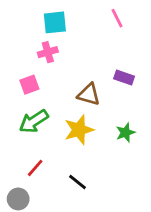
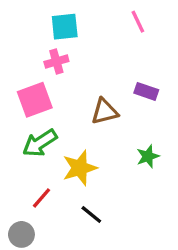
pink square: (29, 85) -> (35, 100), size x1.5
brown triangle: (89, 94) -> (105, 111), turned -30
yellow star: (79, 130) -> (80, 168), moved

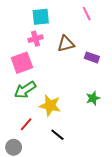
brown triangle: (105, 111) -> (66, 44), moved
yellow star: (80, 168) -> (50, 105), turned 30

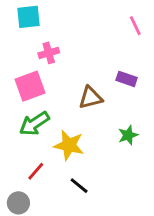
pink line: (87, 14) -> (135, 26), moved
cyan square: (41, 17) -> (29, 17), moved
brown triangle: (66, 44) -> (91, 98), moved

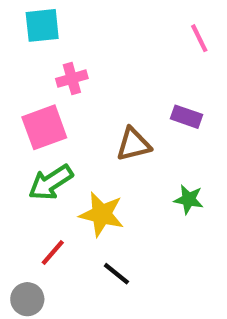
green star: (128, 135) -> (189, 199), turned 30

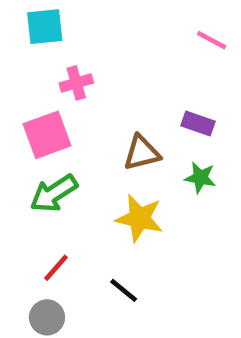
pink line: (199, 38) -> (212, 40), turned -36
green star: (189, 199) -> (200, 178), moved
yellow star: (102, 214) -> (139, 218), moved
gray circle: (27, 299) -> (47, 317), moved

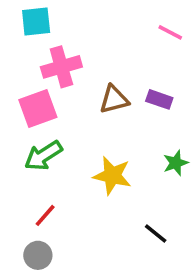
pink cross: (76, 83) -> (61, 67), size x1.5
brown triangle: (142, 153) -> (114, 99), moved
green star: (200, 178) -> (176, 163), moved, turned -30
black line: (124, 290) -> (156, 234), moved

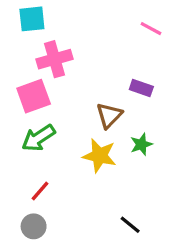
brown triangle: (114, 99) -> (109, 115), moved, turned -32
green star: (176, 163) -> (141, 144), moved
black line: (156, 234) -> (130, 225), moved

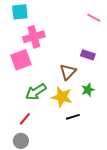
green arrow: (38, 138) -> (36, 92), moved
black line: (130, 225) -> (73, 117), moved, turned -56

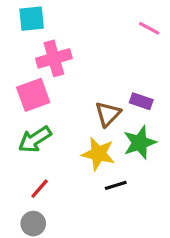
purple rectangle: (88, 55) -> (141, 101), moved
green star: (88, 90) -> (140, 143), size x1.5
green arrow: (36, 92) -> (35, 139), moved

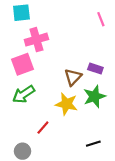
pink line: (149, 28) -> (101, 19), turned 40
black line: (116, 185) -> (93, 144), moved
red line: (40, 189) -> (43, 128), moved

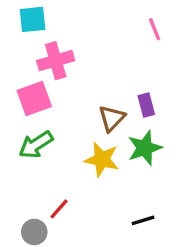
purple rectangle: (95, 69) -> (146, 105), turned 56
red line: (43, 128) -> (59, 209), moved

